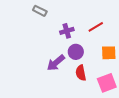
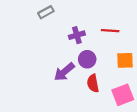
gray rectangle: (40, 11) -> (46, 12), turned -56
red line: (96, 27) -> (110, 31), turned 35

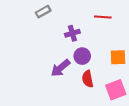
red line: (110, 31) -> (103, 17), moved

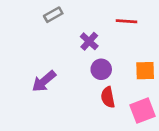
purple cross: (72, 33) -> (89, 41), turned -32
purple arrow: (60, 68) -> (44, 81), moved

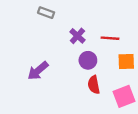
gray rectangle: (53, 15) -> (46, 13), turned 49
red line: (127, 21) -> (110, 38), moved

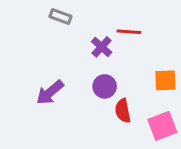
red line: (110, 38) -> (129, 32), moved
purple circle: (88, 60) -> (105, 86), moved

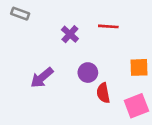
gray rectangle: (61, 16) -> (20, 14), moved
purple cross: (102, 47) -> (70, 34), moved

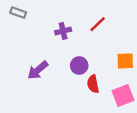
red line: (108, 26) -> (98, 24), turned -48
purple cross: (70, 34) -> (63, 31), turned 35

